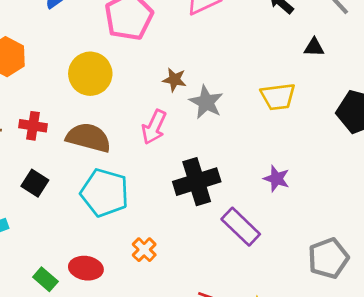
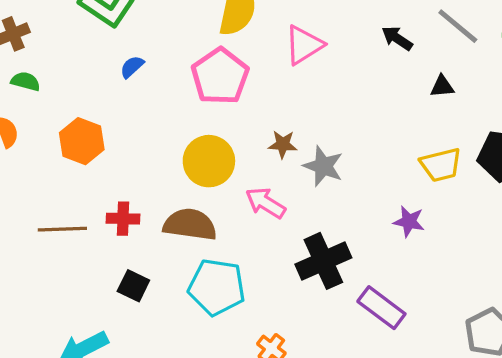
yellow circle: (90, 74) -> (209, 161), moved
yellow trapezoid: (278, 97) -> (441, 165), moved
pink arrow: (154, 127) -> (265, 203), turned 104
purple star: (276, 179) -> (409, 221), moved

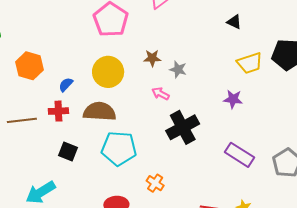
blue semicircle: (132, 67) -> (66, 85), moved
black triangle: (442, 86) -> (234, 22), moved, turned 35
gray star: (323, 166) -> (178, 69), size x0.7
pink arrow: (265, 203) -> (161, 94), moved, size x0.7
purple rectangle: (381, 308) -> (240, 155), moved

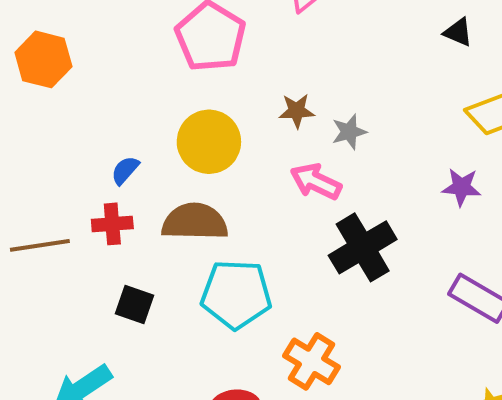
orange hexagon: (30, 66) -> (43, 59), moved
gray star: (178, 69) -> (349, 132), turned -30
pink arrow: (161, 94) -> (316, 182), size x1.4
orange cross: (155, 183) -> (312, 361), size x1.5

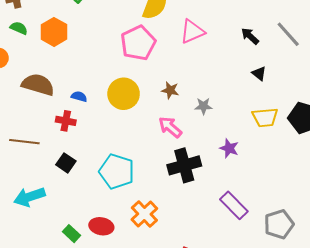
gray star: (349, 132) -> (203, 106), moved
blue semicircle: (125, 170) -> (79, 97), turned 49
purple star: (461, 187) -> (229, 148), moved
brown semicircle: (195, 222) -> (38, 85), moved
brown line: (40, 245) -> (24, 142), moved

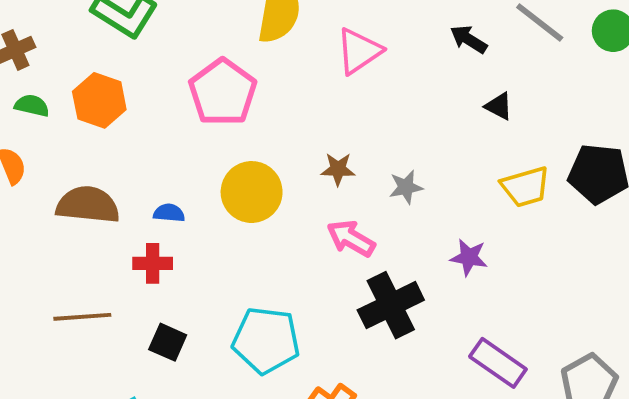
pink pentagon: (138, 43) -> (223, 92), moved

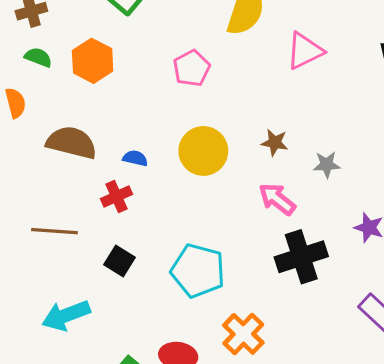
pink pentagon: (223, 92) -> (192, 68), size x0.7
red cross: (153, 263) -> (116, 197), turned -32

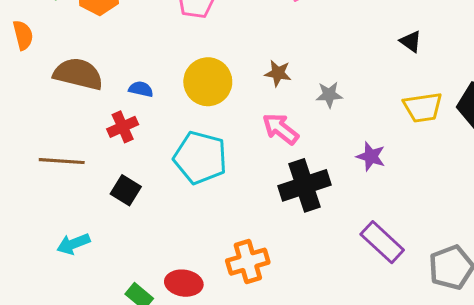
cyan pentagon: (198, 271) -> (200, 158), moved
cyan arrow: (66, 315) -> (73, 244), size x0.7
orange cross: (243, 334) -> (248, 262), turned 30

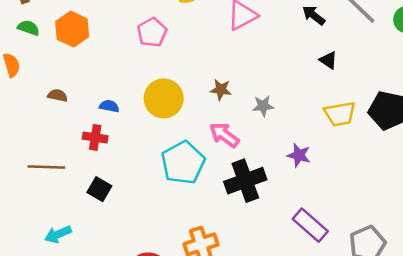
brown semicircle: (78, 74) -> (58, 95), size x0.5
red cross: (123, 127) -> (95, 137), turned 35
cyan pentagon: (200, 158) -> (183, 163), moved, turned 30

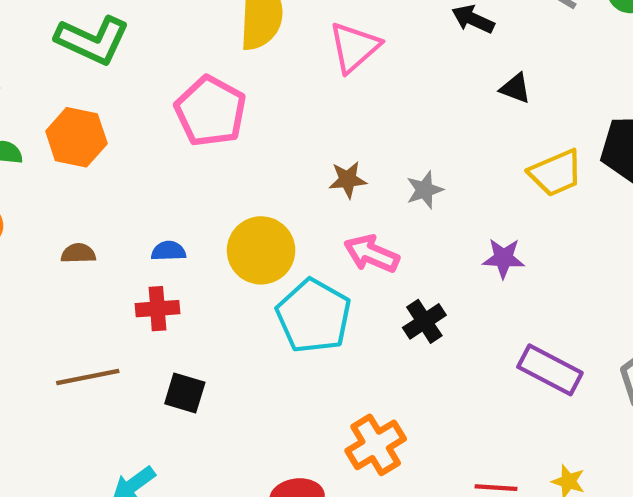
pink pentagon: (152, 32) -> (211, 111), size x1.4
yellow circle: (164, 98) -> (261, 250), moved
black cross: (245, 181) -> (424, 321), size x0.6

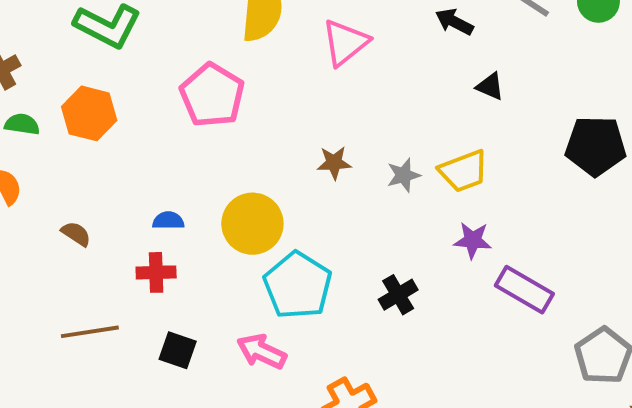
yellow trapezoid: (556, 173) -> (464, 171), moved
brown semicircle: (78, 253) -> (76, 234), moved, turned 32
pink arrow: (371, 254) -> (262, 351), moved
purple rectangle: (550, 370) -> (524, 290), moved

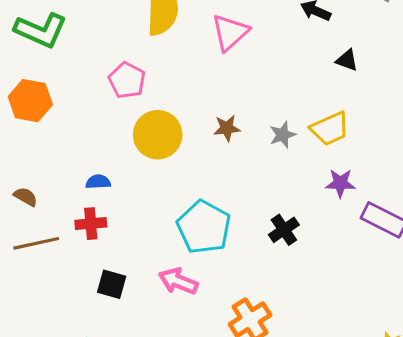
pink pentagon: (212, 95) -> (127, 80), size x0.7
yellow circle: (252, 224) -> (158, 135), moved
brown line: (90, 332) -> (36, 243), moved

